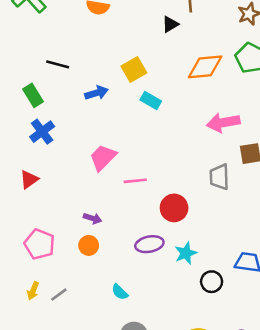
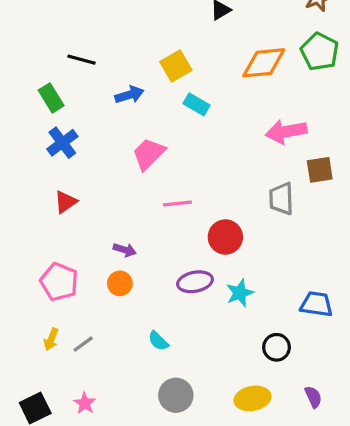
pink trapezoid: (103, 157) -> (149, 154), moved
red triangle: (29, 179) -> (66, 202), moved
black circle: (212, 282) -> (277, 347), moved

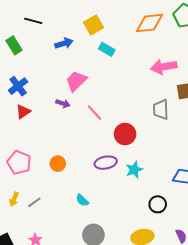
blue cross: (62, 143) -> (18, 86), moved
pink line: (177, 203) -> (94, 113), turned 54
purple arrow: (125, 250) -> (63, 103), moved

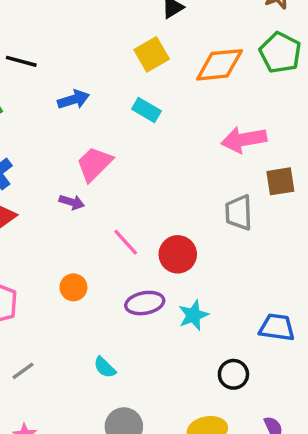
yellow square: (93, 25) -> (152, 54), moved
pink line: (94, 113) -> (126, 242), moved
orange circle: (58, 164) -> (73, 287), moved

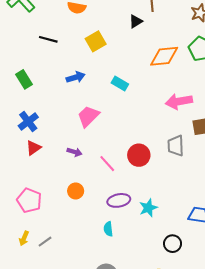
yellow square: (152, 54) -> (96, 41), moved
black line: (21, 61) -> (48, 39), moved
purple arrow: (72, 202) -> (75, 152), moved
red circle: (178, 254) -> (139, 155), moved
cyan semicircle: (105, 367) -> (108, 229), moved, turned 40

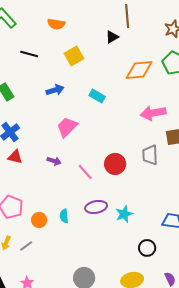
red triangle: (33, 148) -> (15, 157), turned 49
orange circle: (76, 191) -> (39, 220), moved
cyan semicircle: (108, 229) -> (64, 216), moved

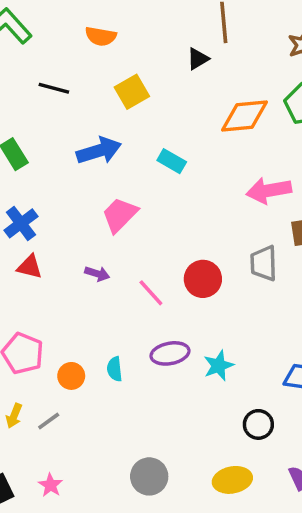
blue arrow: (55, 90) -> (99, 151), size x1.4

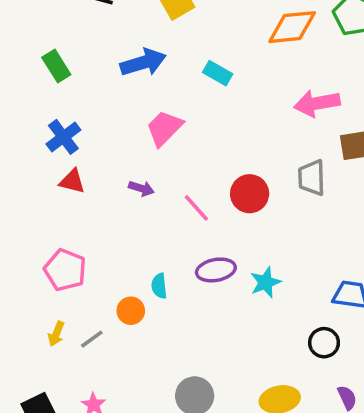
orange circle: (71, 376) -> (131, 311), moved
black circle: (258, 424) -> (324, 343), moved

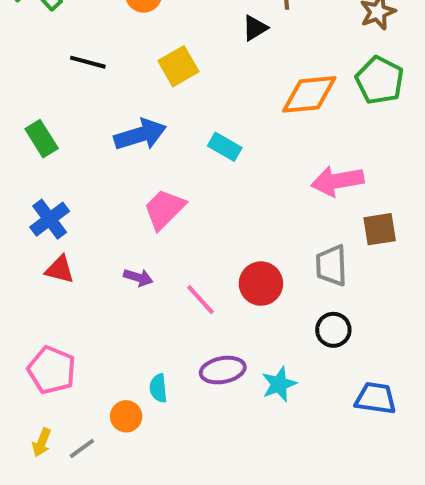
black circle: (324, 343) -> (333, 330), moved

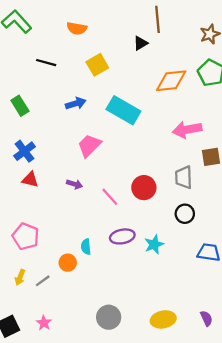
blue arrow: (140, 135) -> (76, 103), size x0.7
cyan rectangle: (225, 147) -> (123, 110), size x1.8

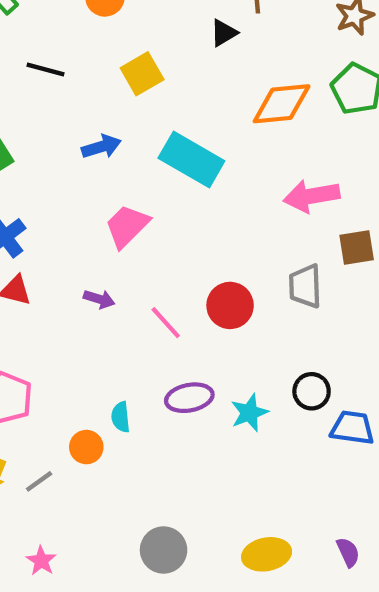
black circle: (185, 214) -> (312, 391), moved

